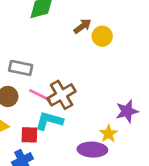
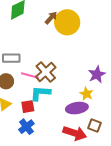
yellow circle: (102, 36) -> (67, 22), size x1.6

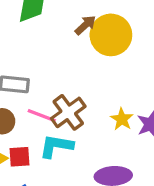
yellow star: (86, 94) -> (122, 119), moved
red square: (28, 107) -> (20, 157), moved

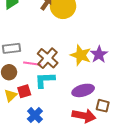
yellow star: (122, 119) -> (81, 55), size x1.5

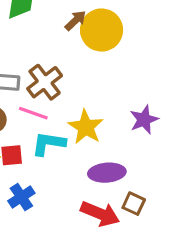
yellow star: (81, 55) -> (86, 127), moved
brown cross: (48, 58) -> (45, 82), moved

